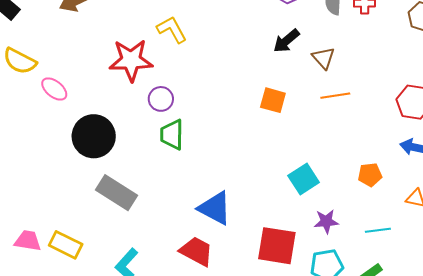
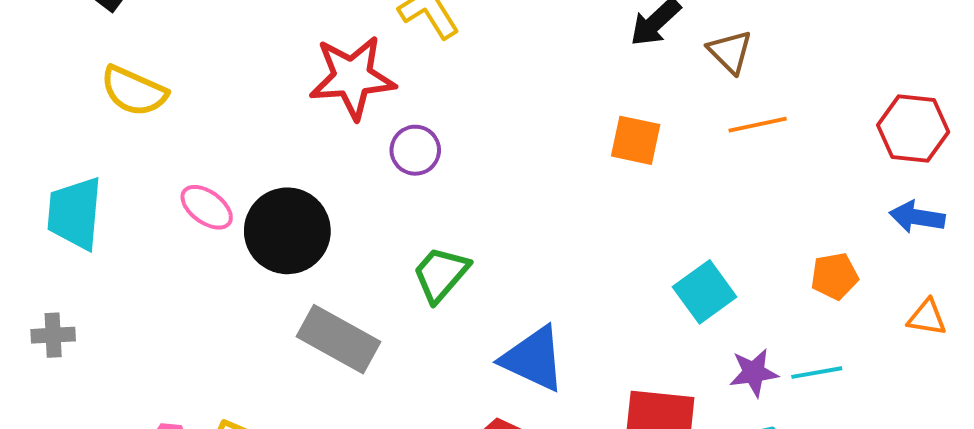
pink ellipse: (54, 89) -> (207, 207), moved
green trapezoid: (172, 135) -> (441, 274), moved, turned 44
cyan line: (378, 230) -> (817, 373), moved

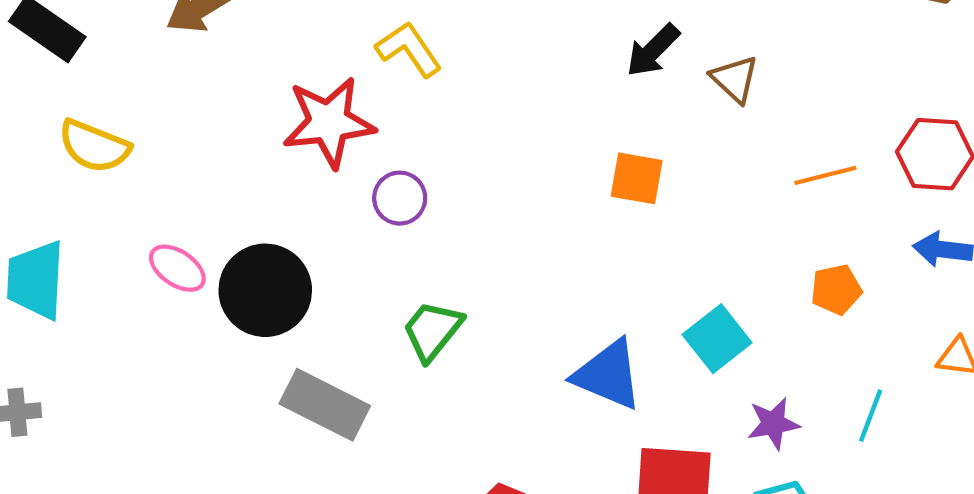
orange line: (758, 125) -> (825, 175), moved
orange pentagon: (834, 276) -> (836, 290), moved
blue triangle: (533, 359) -> (608, 375), moved
cyan line: (817, 373) -> (871, 416), moved, turned -57

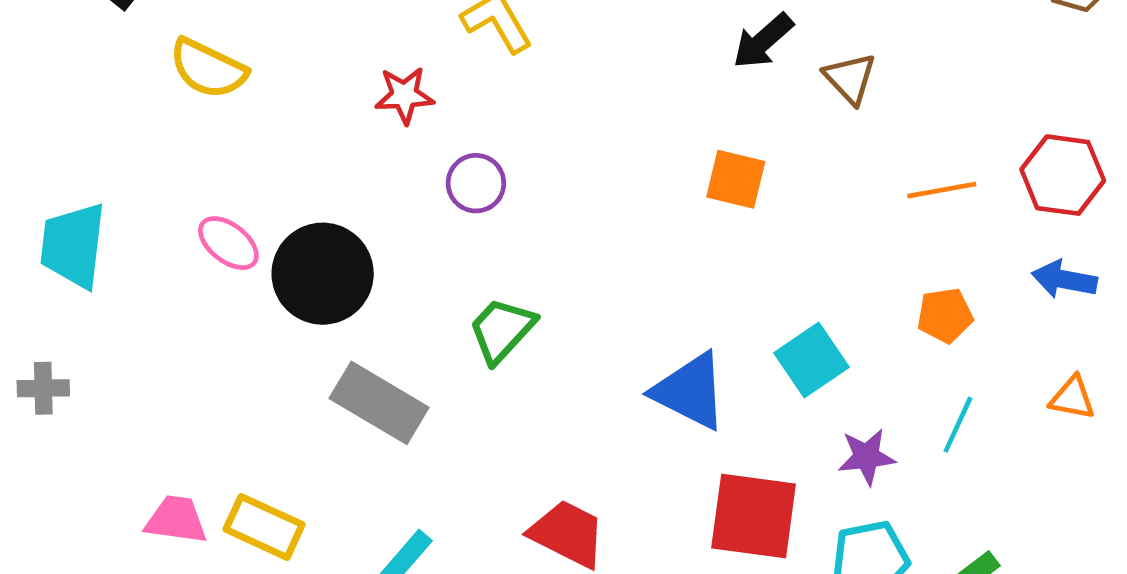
red star: (329, 122) -> (404, 95), size x0.6
yellow semicircle: (94, 146) -> (208, 69), moved
cyan line: (871, 416) -> (958, 425), moved

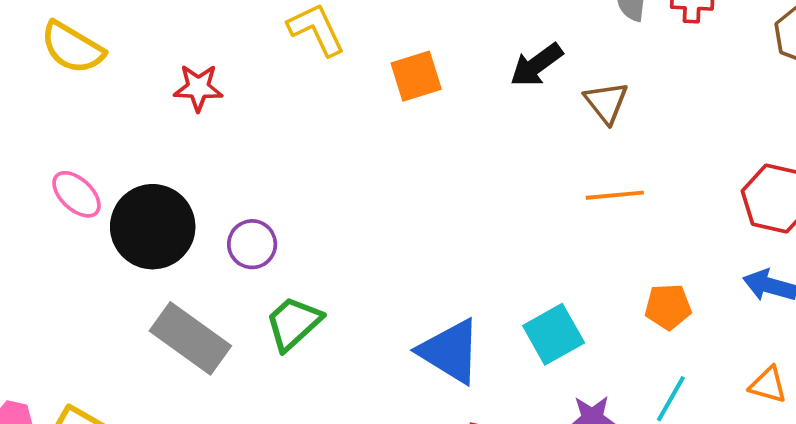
red star: (404, 95) -> (198, 88), moved
orange square: (736, 179) -> (416, 76), moved, turned -36
purple circle: (476, 183) -> (252, 244), moved
orange line: (942, 190) -> (615, 195), moved
green trapezoid: (502, 330) -> (293, 323), moved

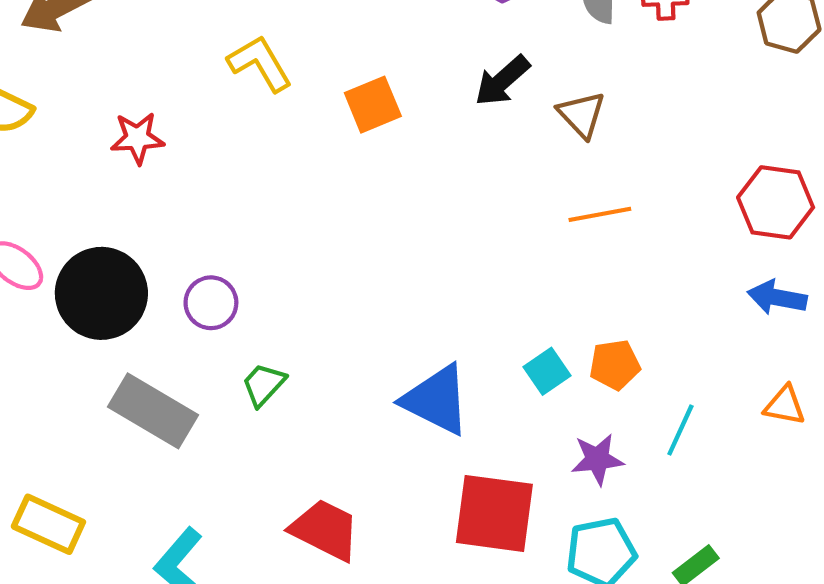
orange pentagon: (668, 307) -> (615, 365), moved
green trapezoid: (293, 323) -> (264, 385), size x0.7
cyan square: (554, 334) -> (547, 371), size x0.7

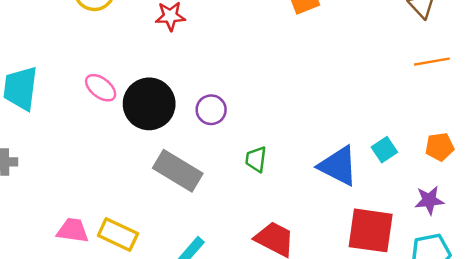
cyan square: (547, 371) -> (384, 150), moved
green trapezoid: (264, 385) -> (256, 159), moved, turned -36

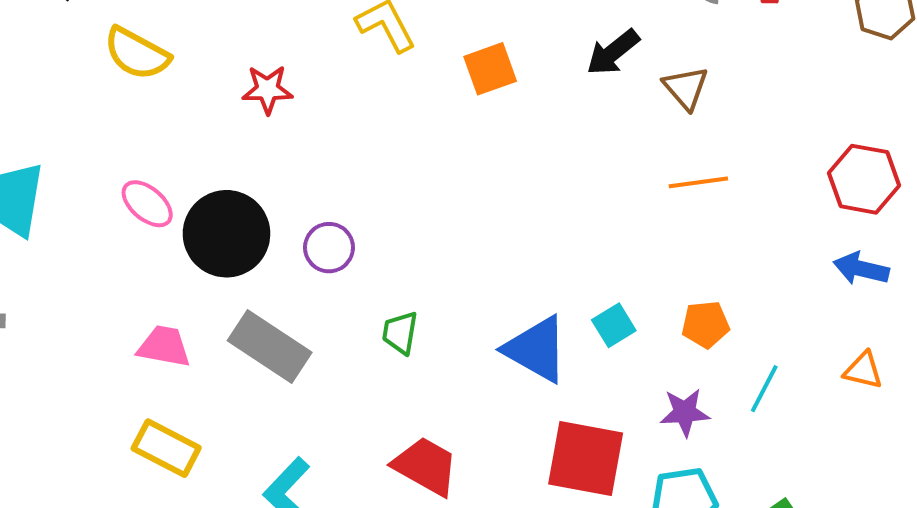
pink trapezoid: (73, 230) -> (164, 346), moved

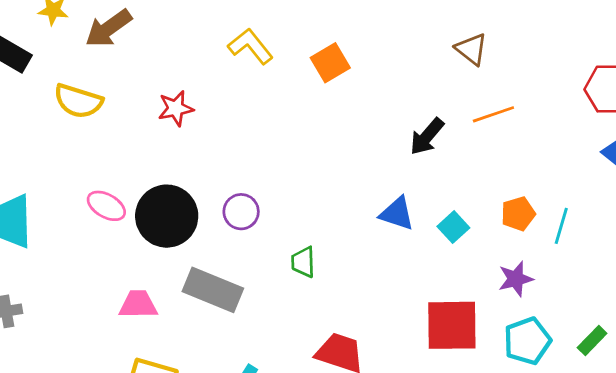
black arrow: (613, 52) -> (427, 137), moved
blue triangle: (536, 349) -> (397, 214), moved, size x0.7
cyan line: (764, 389) -> (561, 226), moved

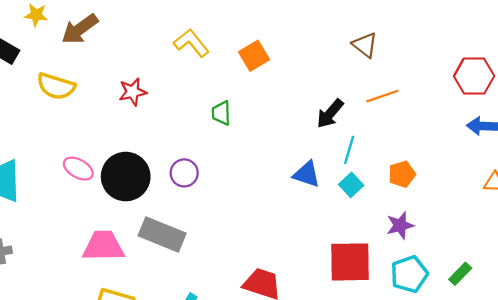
cyan line: (561, 226) -> (349, 150), moved
green trapezoid: (303, 262) -> (221, 113), moved
pink trapezoid: (138, 304) -> (103, 246), size x1.4

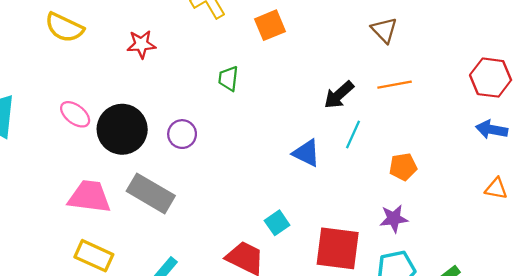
cyan square: (351, 185) -> (277, 223), moved

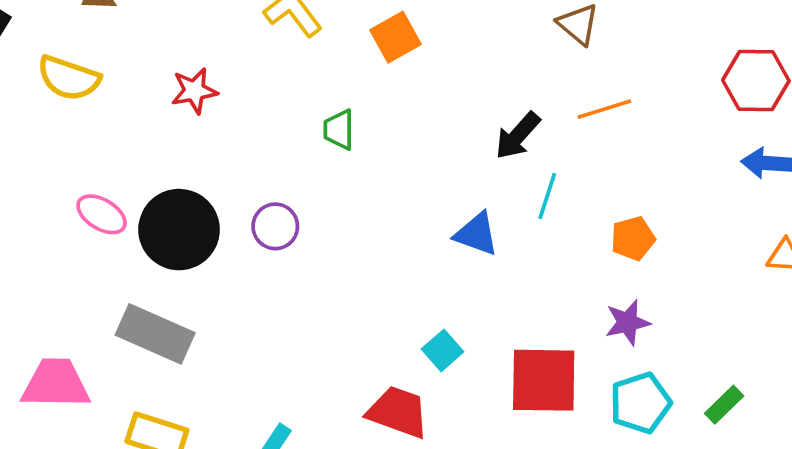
gray rectangle: (151, 193) -> (155, 334), moved
pink trapezoid: (89, 197) -> (56, 384), moved

